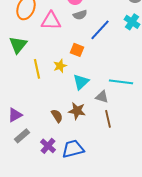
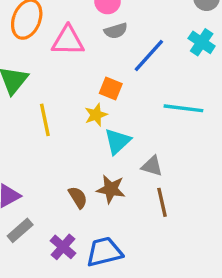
yellow star: (60, 66) -> (96, 115), moved
cyan line: (121, 82) -> (183, 108), moved

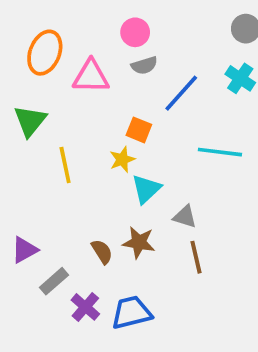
gray rectangle: (20, 230) -> (54, 281), moved

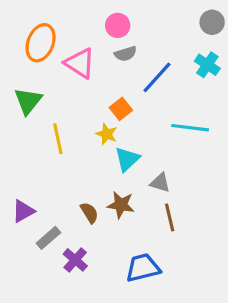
pink triangle: (91, 77) -> (80, 63), turned 32
orange square: (139, 130) -> (121, 109), turned 30
yellow star: (122, 159) -> (107, 134), turned -30
blue trapezoid: (131, 312) -> (143, 268), moved

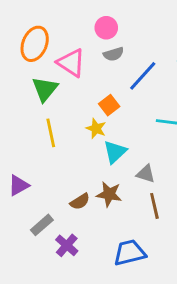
green triangle: (28, 101) -> (45, 89), moved
purple triangle: (23, 211) -> (19, 185), moved
brown semicircle: (89, 213) -> (80, 202), turned 90

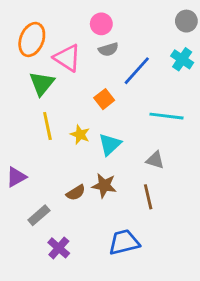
yellow star: (96, 129) -> (80, 134), moved
gray triangle: (146, 174) -> (155, 160), moved
purple cross: (67, 245) -> (59, 248), moved

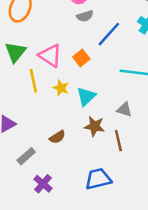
pink triangle: (67, 58) -> (50, 56), moved
green triangle: (42, 83) -> (15, 52), moved
brown star: (104, 186) -> (94, 126), moved

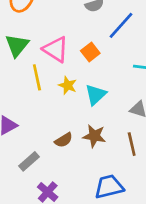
brown star: (94, 126) -> (94, 136), moved

